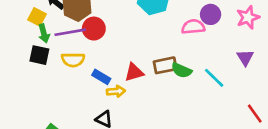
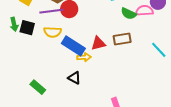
green arrow: (44, 33) -> (14, 24), moved
green semicircle: (182, 70) -> (129, 14), moved
blue rectangle: (101, 77) -> (73, 46), size x1.6

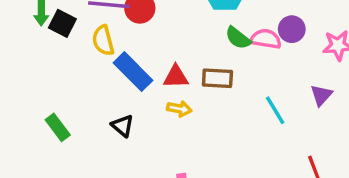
yellow semicircle: (53, 32) -> (103, 41), turned 60
yellow arrow: (84, 57) -> (179, 109), moved

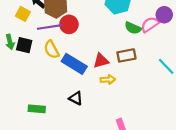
pink semicircle: (266, 39) -> (150, 24), turned -30
green rectangle: (58, 127) -> (37, 109), turned -35

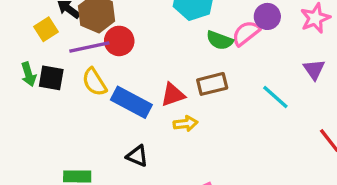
yellow square: (23, 14) -> (46, 29), turned 32

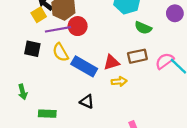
yellow square: (46, 29) -> (39, 15), moved
pink semicircle: (246, 33) -> (165, 61), moved
green arrow: (29, 74) -> (23, 92), moved

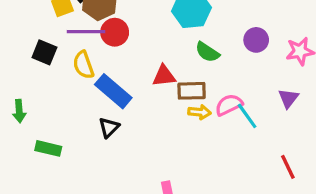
red triangle: (111, 62) -> (164, 76), moved
yellow arrow: (119, 81) -> (200, 112), moved
black triangle: (87, 102) -> (109, 128), moved, turned 40

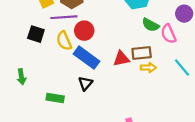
red circle: (115, 32) -> (84, 31), moved
red triangle: (164, 76) -> (121, 59), moved
pink semicircle: (229, 105) -> (168, 34), moved, turned -84
green rectangle: (48, 148) -> (55, 98), moved

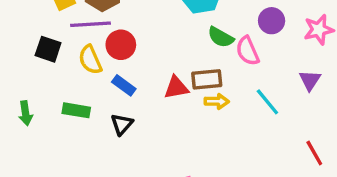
blue rectangle: (87, 58) -> (124, 85), size x0.6
green rectangle: (55, 98) -> (76, 110), moved

